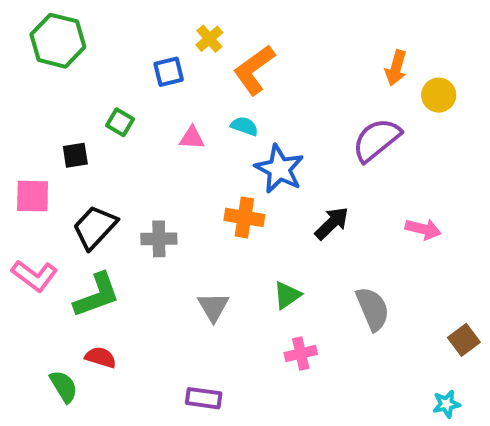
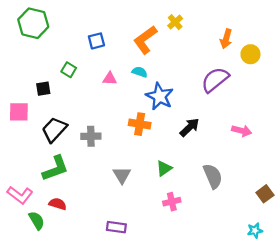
yellow cross: (209, 39) -> (175, 22), moved
pink L-shape: (35, 276) -> (20, 195), moved

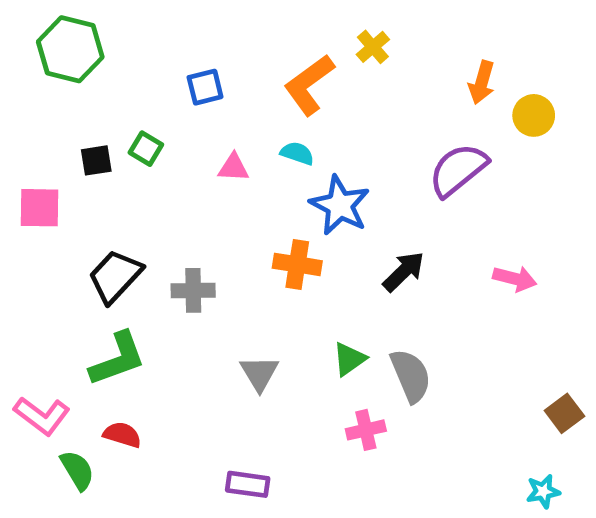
black square: (43, 89) -> (96, 160), moved
pink square: (19, 112) -> (40, 208), moved
gray semicircle: (213, 176) -> (411, 376), moved

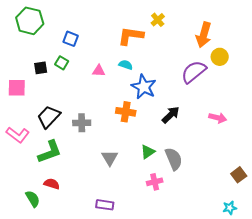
orange arrow: (482, 82) -> (204, 35), size x1.4
orange L-shape: (309, 85) -> (131, 36), turned 44
blue square: (205, 87) -> (71, 39), moved, turned 35
yellow circle: (534, 115) -> (220, 57), moved
pink L-shape: (42, 416) -> (18, 135), moved

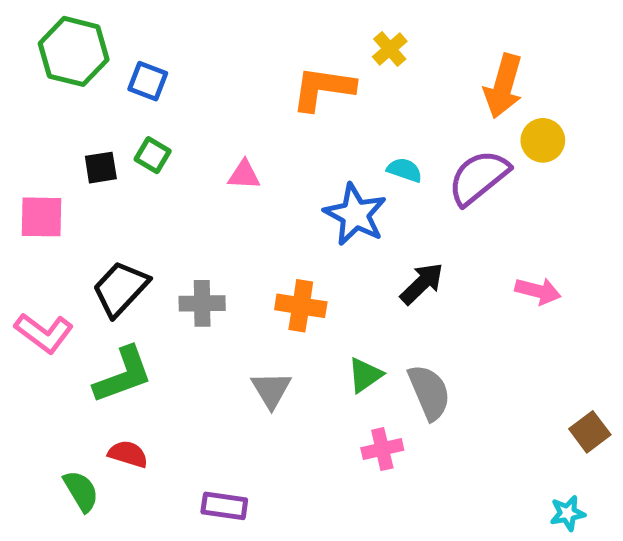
blue square: (71, 39) -> (148, 81), moved
cyan semicircle: (126, 65) -> (405, 170), moved
orange cross: (126, 112) -> (301, 306), moved
purple rectangle: (105, 205) -> (224, 506), moved

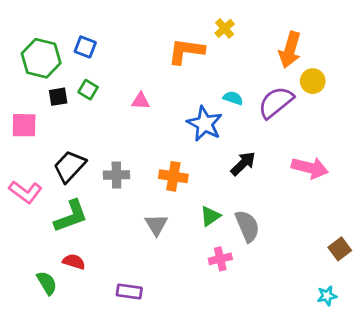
green hexagon: (74, 51) -> (41, 58), moved
pink arrow: (538, 291) -> (310, 168), size x1.4

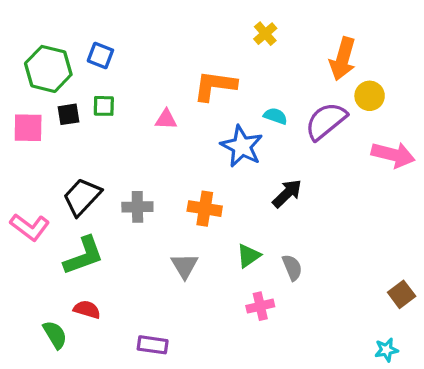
orange L-shape: (186, 51) -> (215, 86), moved
green square: (88, 90) -> (104, 106), turned -30
pink square: (24, 125) -> (28, 128), moved
pink arrow: (310, 168) -> (393, 155), moved
gray semicircle: (247, 226) -> (292, 267), size x0.7

